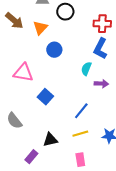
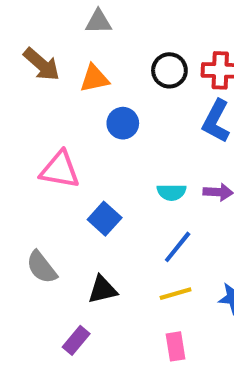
black circle: (65, 12) -> (169, 70), moved
orange triangle: (40, 28) -> (94, 79), turned 35
cyan semicircle: (86, 69) -> (171, 192), moved, turned -112
black triangle: (50, 140) -> (102, 290), moved

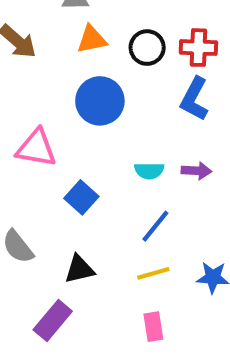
orange triangle: (94, 79) -> (92, 39), moved
blue circle: (123, 123) -> (100, 101), size x1.5
purple rectangle: (76, 340) -> (53, 321), size x1.4

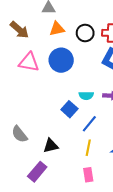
pink triangle: (36, 148) -> (29, 62), moved
blue square: (81, 197) -> (69, 109), moved
yellow line: (153, 273) -> (88, 148), turned -63

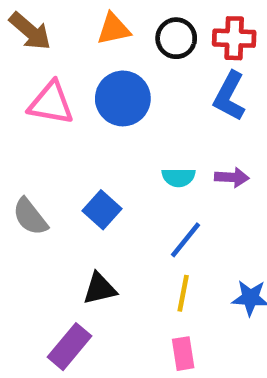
blue square: (69, 109) -> (102, 210), moved
gray semicircle: (19, 134) -> (30, 217), moved

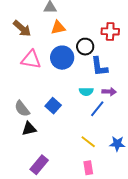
black circle: (176, 38) -> (85, 47), moved
blue L-shape: (230, 96) -> (99, 67), moved, turned -35
blue line: (185, 240) -> (97, 109), moved
black triangle: (100, 289) -> (29, 129), moved
yellow line: (183, 293) -> (88, 142), turned -63

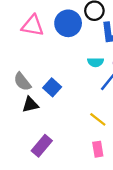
blue square: (53, 106) -> (52, 87), moved

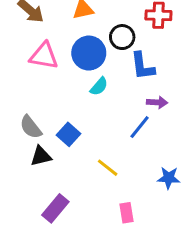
cyan semicircle: (96, 62) -> (99, 86), moved, turned -49
yellow line: (98, 119) -> (108, 168), moved

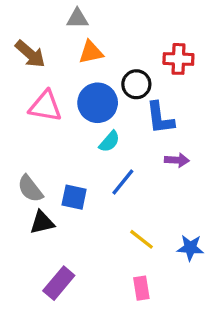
blue line: (140, 127) -> (123, 182), moved
blue square: (68, 134) -> (74, 197), turned -30
yellow line: (108, 168) -> (141, 239), moved

